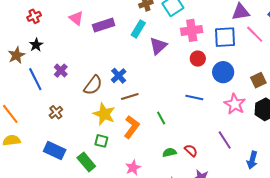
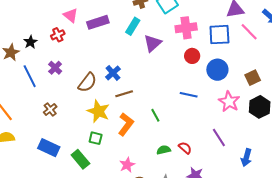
red cross: (34, 16) -> (58, 35), moved

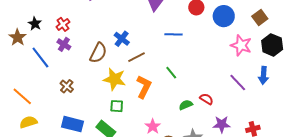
red cross: (58, 35) -> (63, 24), moved
blue line: (189, 95) -> (174, 34), moved
blue arrow: (246, 158) -> (263, 75), moved

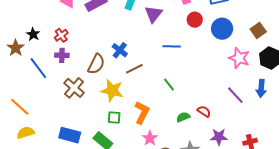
purple cross: (64, 44) -> (62, 55), turned -32
brown cross: (67, 86) -> (74, 88), moved, size x1.5
orange L-shape: (144, 87) -> (142, 113), moved

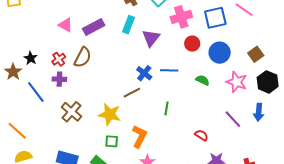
blue cross: (120, 50) -> (144, 73), moved
brown semicircle: (96, 64) -> (83, 57), moved
green line: (169, 85) -> (166, 108), turned 48
green semicircle: (183, 117) -> (203, 80), moved, turned 48

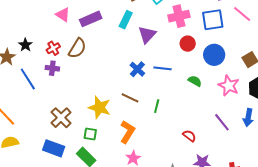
brown line: (132, 93) -> (130, 98), moved, turned 48
brown cross: (72, 112) -> (61, 118), moved
green square: (112, 141) -> (90, 134), moved

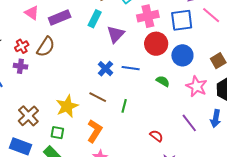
red circle: (188, 44) -> (156, 44), size x1.5
yellow star: (100, 107) -> (67, 106), turned 30

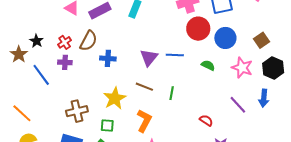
purple triangle: (116, 34) -> (149, 58), moved
blue cross: (105, 69) -> (108, 58), moved, turned -35
brown cross: (28, 116) -> (77, 111), turned 35

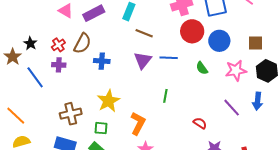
brown square: (262, 40) -> (255, 43), turned 35
green semicircle: (208, 65) -> (202, 68), turned -152
pink star: (242, 68) -> (236, 70), turned -30
brown line: (144, 87) -> (144, 33), moved

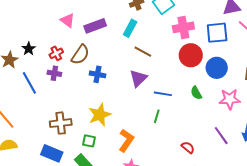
blue line: (169, 58) -> (163, 94), moved

